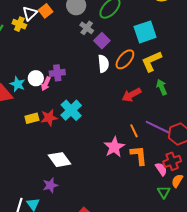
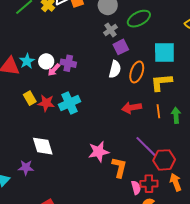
orange ellipse: (125, 59) -> (137, 72), turned -40
green arrow: (162, 87) -> (176, 115), moved
yellow rectangle: (32, 118) -> (30, 98), turned 56
orange line: (134, 131) -> (158, 111), moved

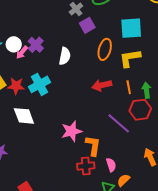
purple cross: (68, 63) -> (36, 45), turned 35
white semicircle: (115, 69) -> (65, 56), moved
white diamond: (43, 146) -> (24, 116), moved
red hexagon: (164, 160) -> (140, 110), moved
red cross: (149, 184) -> (86, 166), moved

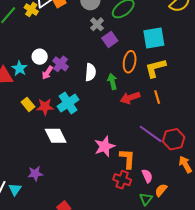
white circle: (14, 44) -> (40, 57), moved
green arrow: (146, 90) -> (112, 81), moved
red hexagon: (140, 110) -> (174, 139), moved
red cross: (86, 166) -> (122, 180), turned 30

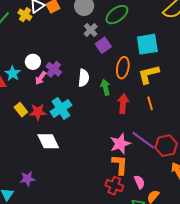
red arrow: (130, 98) -> (123, 104), turned 114
pink star: (105, 146) -> (120, 144), moved

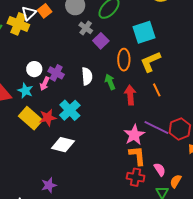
yellow cross: (25, 15) -> (18, 24), size x1.5
cyan star: (13, 73) -> (25, 91), moved
yellow rectangle: (21, 110) -> (31, 118), size x1.6
white diamond: (48, 141) -> (63, 145), turned -40

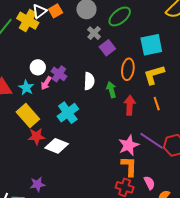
red star: (48, 118) -> (36, 136), moved

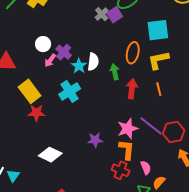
purple square: (107, 48) -> (115, 15), moved
cyan star: (26, 88) -> (79, 66), moved
white diamond: (57, 146) -> (50, 155), moved
purple star: (37, 184) -> (95, 140), moved

